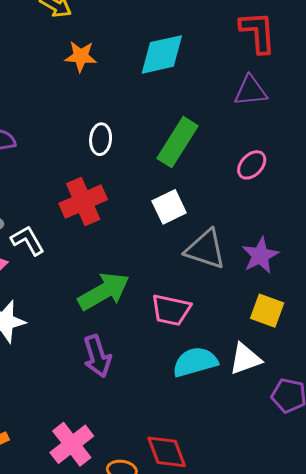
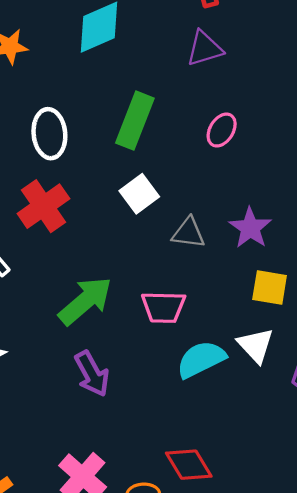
white ellipse: (101, 139) -> (49, 134), size x1.4
gray triangle: (205, 249) -> (188, 233), size x0.7
white triangle: (245, 359) -> (256, 345), turned -42

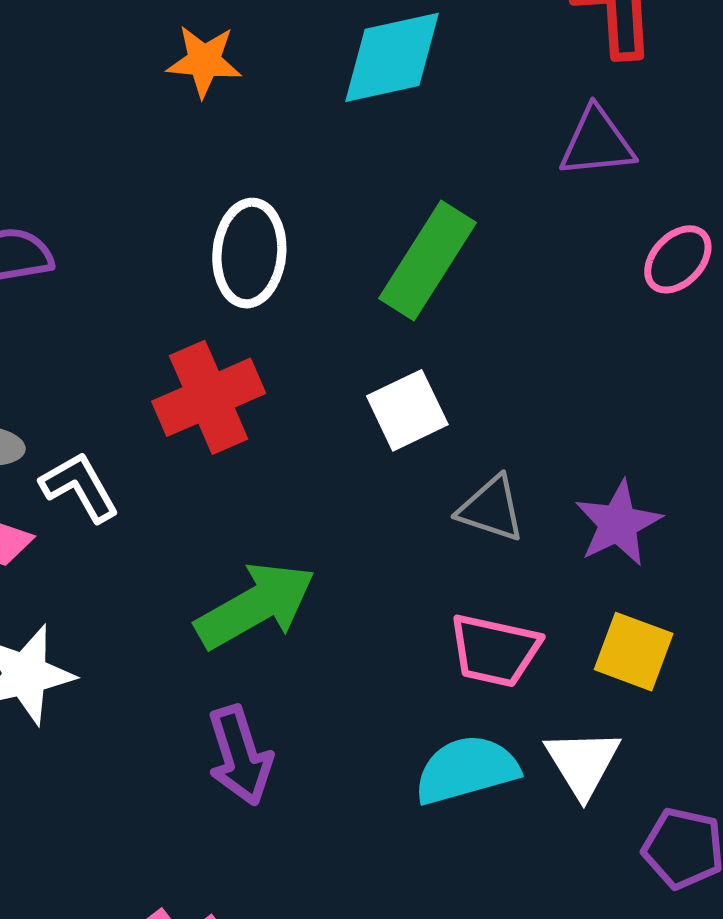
pink ellipse: (222, 130) -> (678, 259), moved
pink trapezoid: (163, 307) -> (495, 650), moved

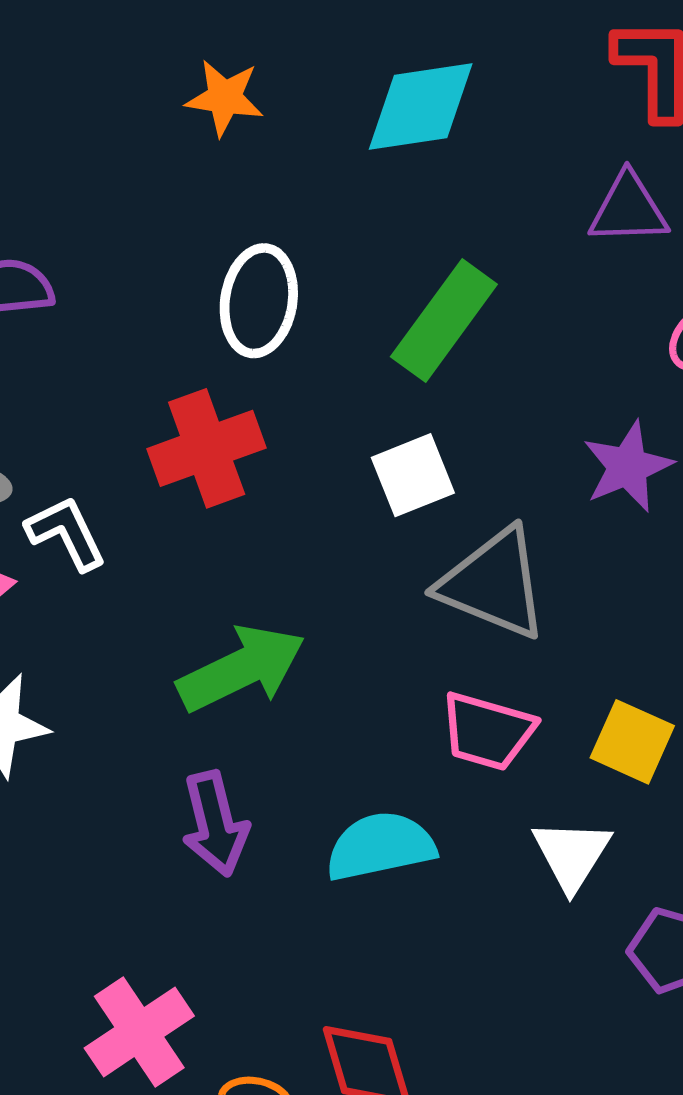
gray triangle: (491, 509) -> (494, 584), size x1.6
purple star: (618, 523) -> (628, 467), moved
cyan semicircle: (466, 770) -> (380, 846), moved

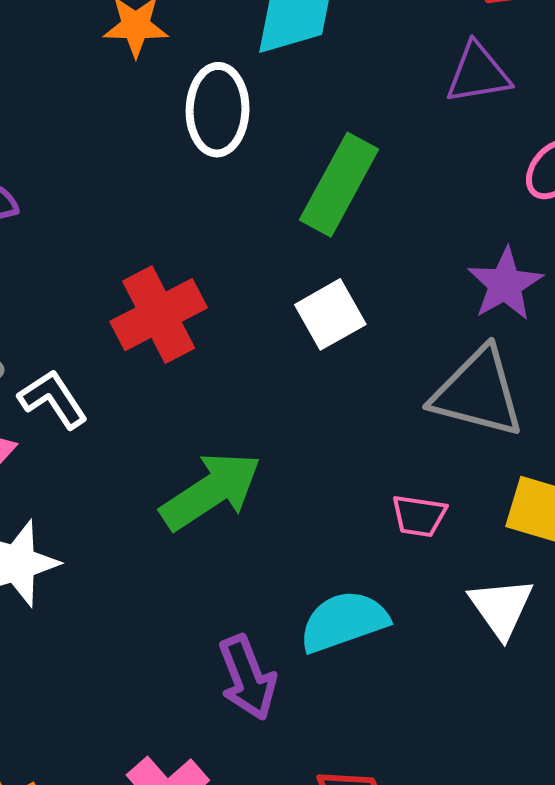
white ellipse: (259, 301) -> (218, 110), moved
gray triangle: (494, 584) -> (478, 393), moved
pink trapezoid: (488, 731) -> (419, 516), size x0.7
purple arrow: (215, 824) -> (247, 678), moved

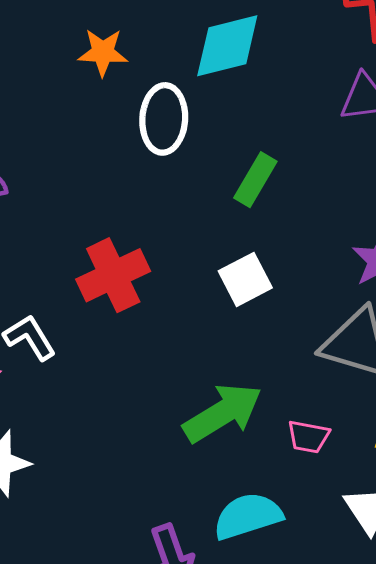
green rectangle: (339, 185) -> (255, 180), size x0.7
green arrow: (211, 491) -> (223, 413), moved

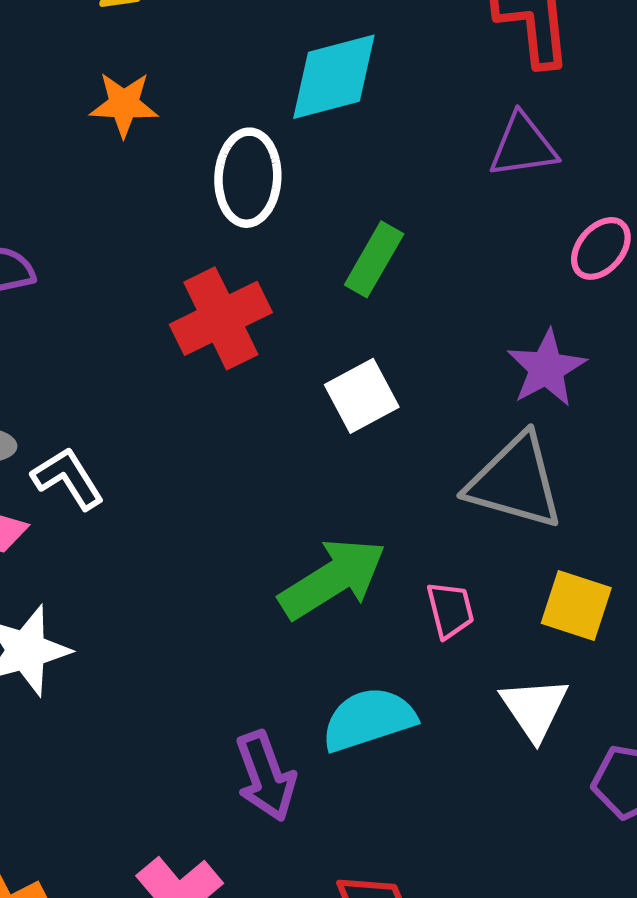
orange star: (103, 52) -> (124, 104), moved
red cross: (113, 275) -> (221, 318), moved
pink trapezoid: (308, 437) -> (450, 610), turned -114

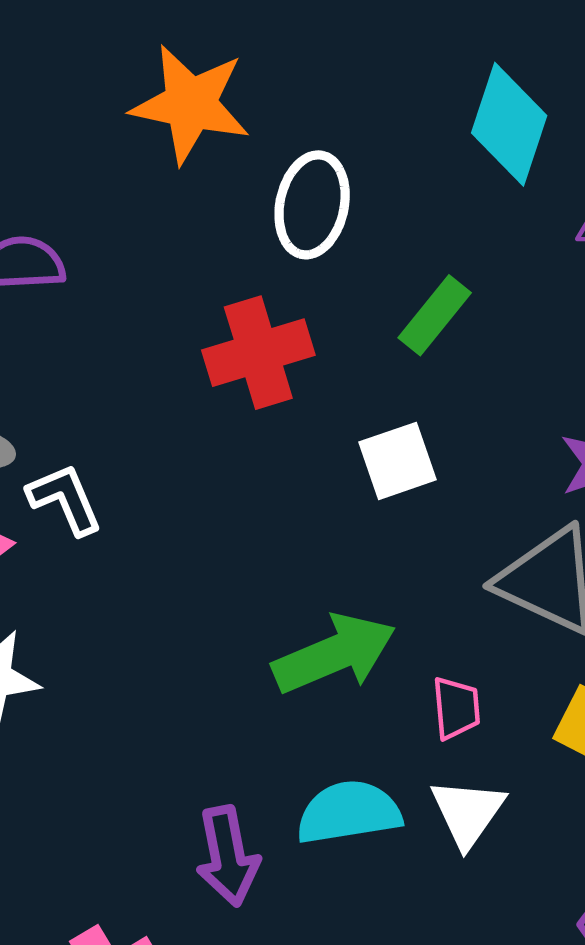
cyan diamond: (334, 77) -> (509, 124), moved, turned -66
orange star: (124, 104) -> (190, 104), size x1.6
white triangle: (534, 708) -> (468, 812), moved

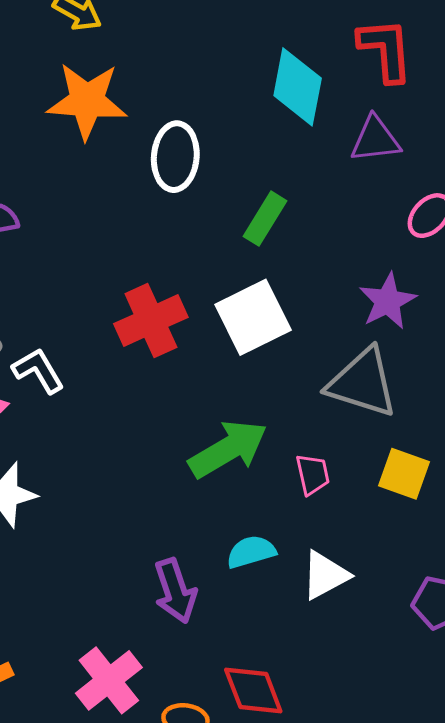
red cross: (258, 353) -> (151, 320), moved
white square: (397, 461) -> (253, 317), size x1.4
cyan semicircle: (349, 812) -> (251, 552), size x0.7
white triangle: (468, 812) -> (325, 575), moved, turned 34

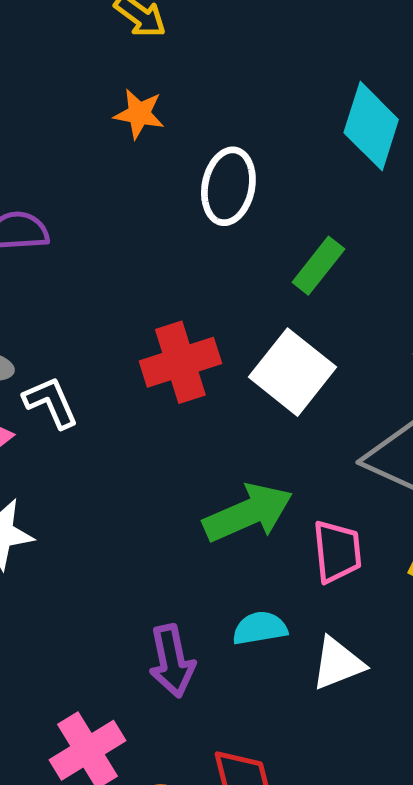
orange star: (87, 101) -> (139, 114), size x0.6
white square: (253, 317) -> (293, 372), turned -32
pink trapezoid: (313, 474) -> (337, 552), size x1.4

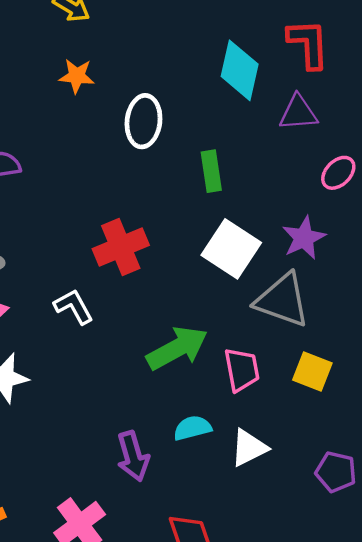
green rectangle: (318, 266) -> (211, 171), turned -42
white square: (293, 372) -> (231, 249), moved
white L-shape: (51, 402) -> (74, 307), moved

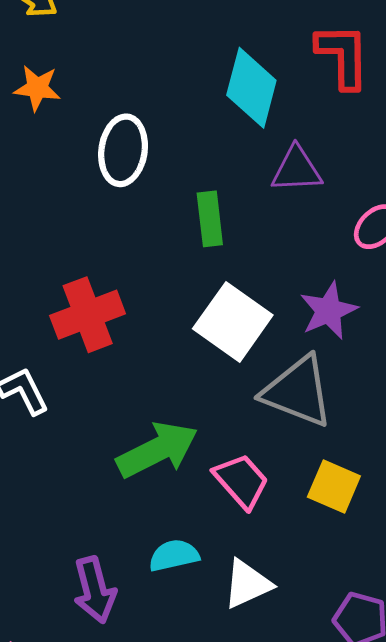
purple triangle: (298, 113) -> (297, 170), moved
pink trapezoid: (242, 370) -> (241, 481), turned -33

